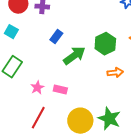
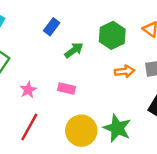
green arrow: (74, 56) -> (74, 50), size x0.7
pink rectangle: (60, 90) -> (66, 89), moved

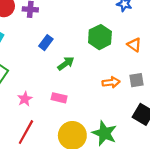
green hexagon: (112, 35) -> (100, 37), moved

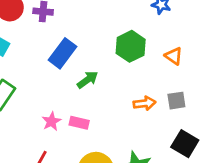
blue rectangle: (46, 43) -> (63, 53), size x1.5
pink star: (25, 99) -> (51, 121), moved

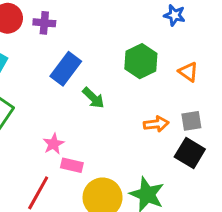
green arrow: (88, 80) -> (93, 98), turned 80
pink rectangle: (79, 123) -> (72, 165), moved
black square: (185, 144) -> (190, 153), moved

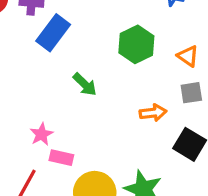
blue rectangle: (66, 69) -> (53, 33), moved
gray square: (191, 121) -> (191, 93), moved

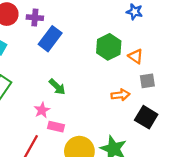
orange triangle: (188, 56) -> (136, 56), moved
green arrow: (85, 84) -> (57, 87), moved

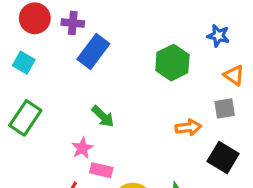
blue star: (134, 12) -> (218, 36), moved
orange triangle: (136, 56) -> (234, 75), moved

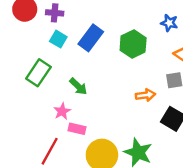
blue rectangle: (93, 52) -> (91, 38), moved
cyan square: (24, 63) -> (58, 39), moved
green rectangle: (25, 118) -> (38, 73), moved

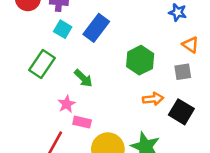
green hexagon: (133, 44) -> (140, 60), moved
orange arrow: (146, 95) -> (153, 99), moved

